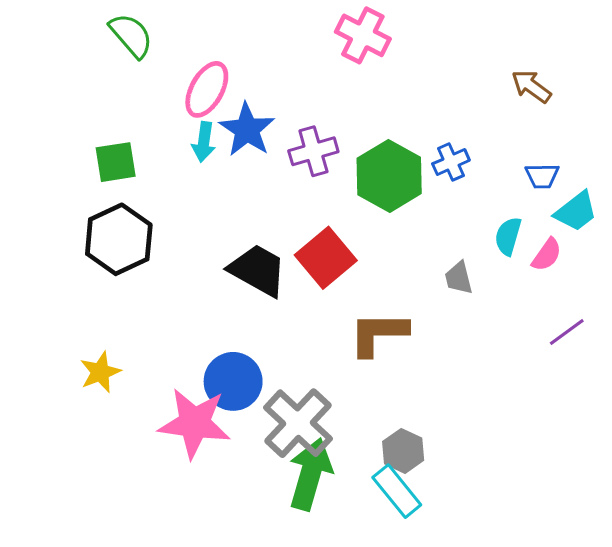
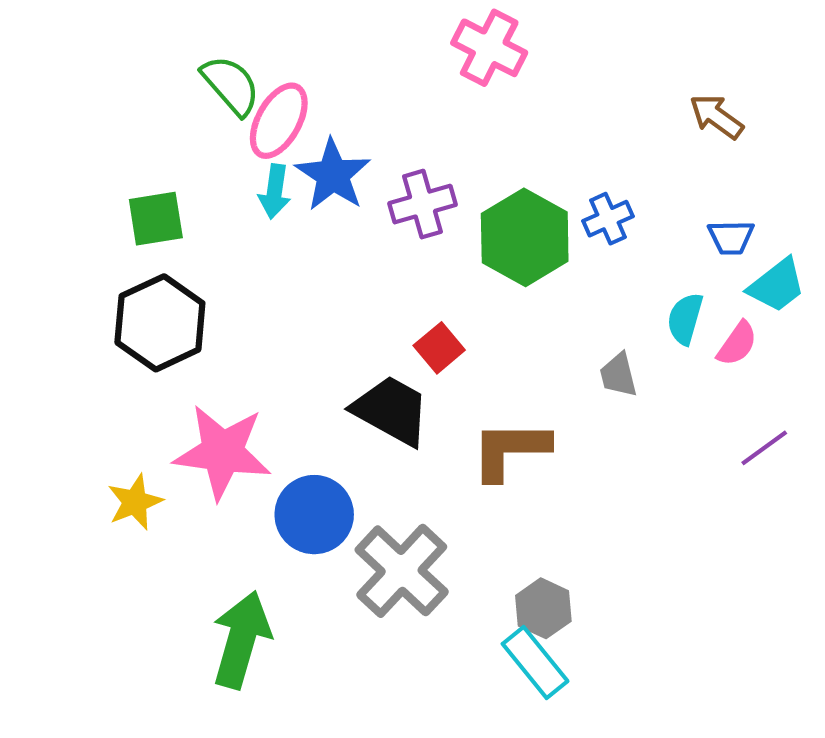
green semicircle: (131, 35) -> (231, 85), moved
red square: (326, 258) -> (439, 348), size x0.6
black trapezoid: (258, 270) -> (391, 410), moved
pink star: (194, 423) -> (222, 452), moved
green arrow: (310, 474) -> (241, 640), moved

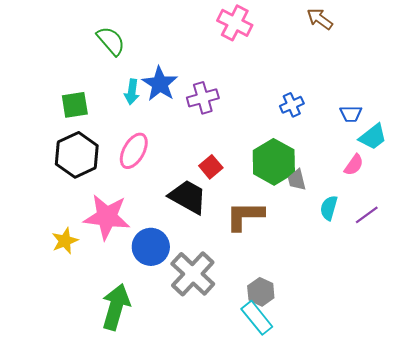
brown arrow: (716, 117) -> (320, 19), moved
pink ellipse: (279, 121) -> (134, 151), moved
green hexagon: (525, 237) -> (274, 162), moved
cyan semicircle: (685, 319) -> (329, 208), moved

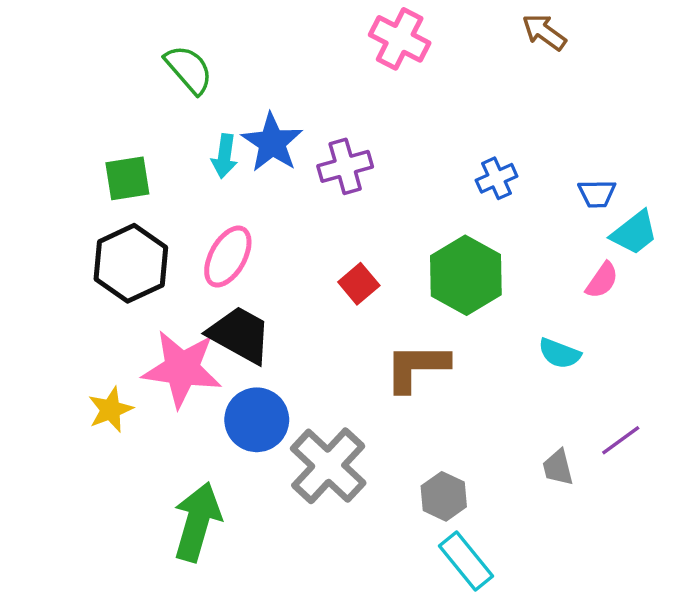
gray trapezoid: (297, 180) -> (558, 467), moved
black trapezoid: (188, 197) -> (240, 335), moved
cyan semicircle: (329, 208) -> (559, 353), turned -85
purple line: (367, 215) -> (621, 440), moved
cyan rectangle: (257, 318) -> (466, 561), moved

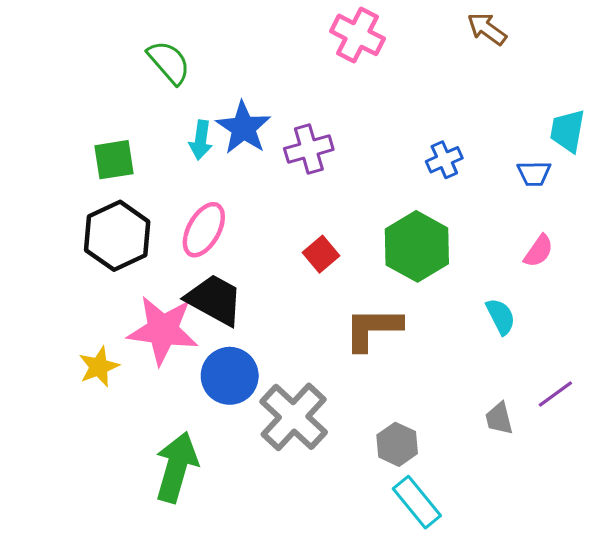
cyan trapezoid: (634, 233) -> (568, 131), moved, turned 138
cyan semicircle: (559, 353) -> (501, 316), turned -138

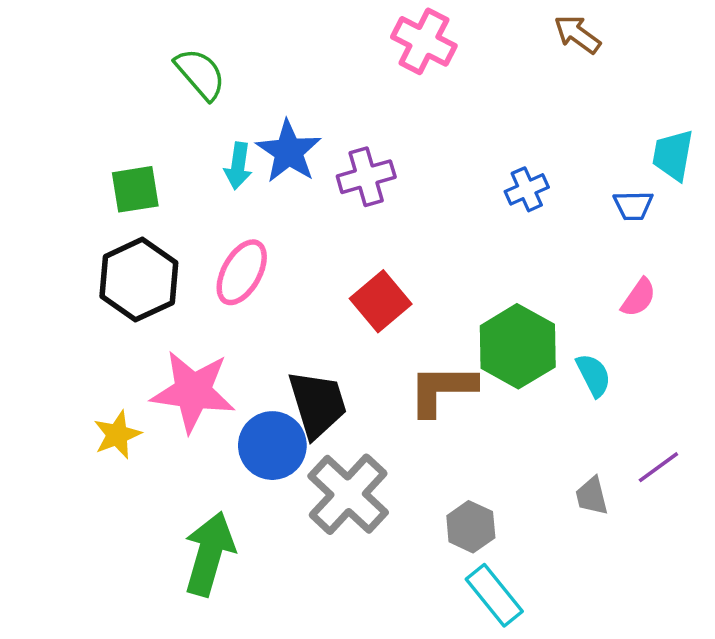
green hexagon: (417, 246) -> (518, 346), moved
red square: (321, 254) -> (381, 301), size x1.4
black trapezoid: (214, 300) -> (317, 404), moved, turned 44

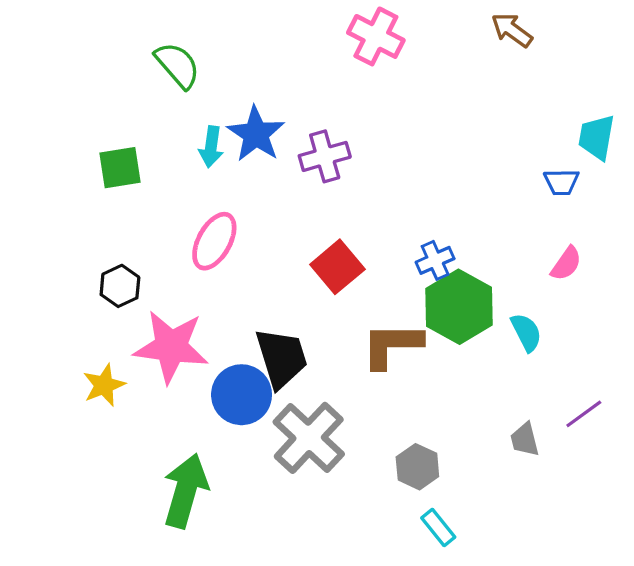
blue cross: (527, 189) -> (435, 260), moved
black hexagon: (139, 280) -> (120, 286), moved, size x0.6
cyan rectangle: (494, 595) -> (438, 527), size x0.7

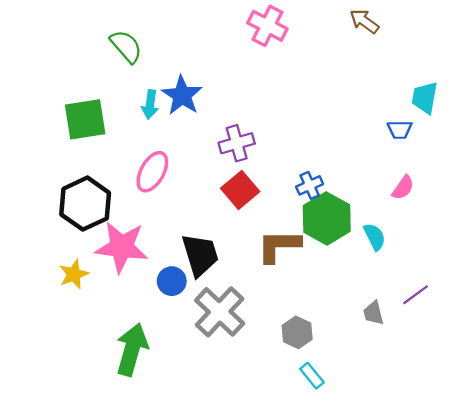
purple cross: (325, 156) -> (237, 143), moved
green square: (120, 168) -> (85, 119), size x1.4
black hexagon: (120, 286) -> (85, 204), size x1.8
blue circle: (242, 395) -> (172, 281), size x0.7

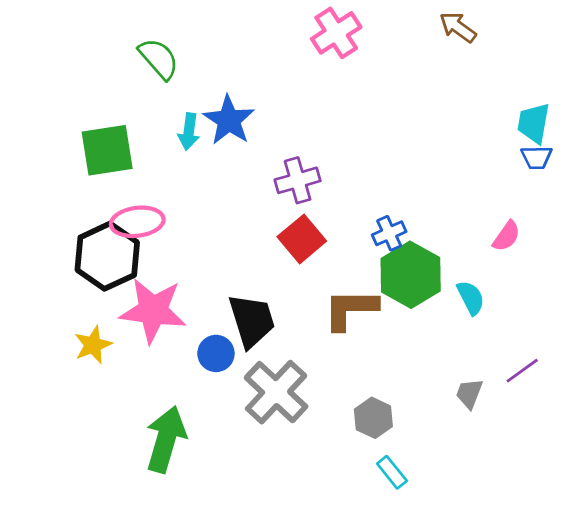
pink cross: (267, 26) -> (336, 33), turned 30
blue trapezoid: (400, 130) -> (537, 157), moved
pink ellipse: (152, 172) -> (137, 222), moved, turned 54
gray trapezoid: (373, 313) -> (469, 394), turned 35

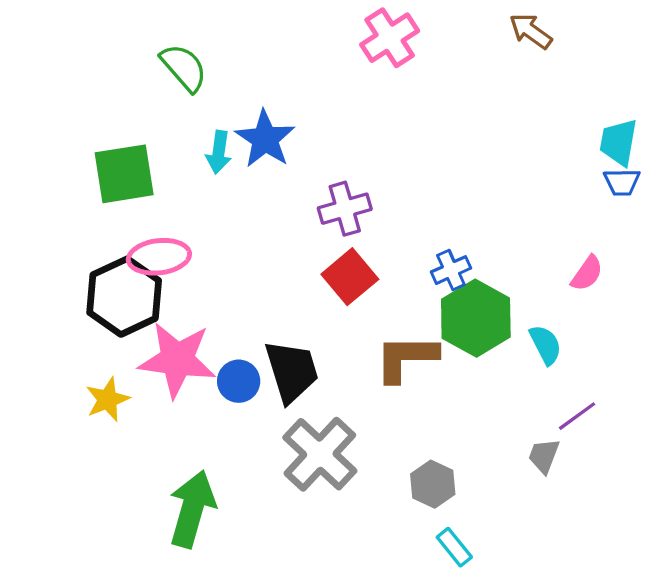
blue circle: (216, 353) -> (239, 381), moved
purple line: (522, 371) -> (577, 416), moved

